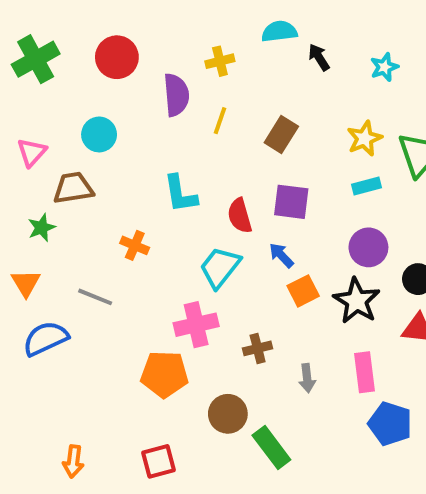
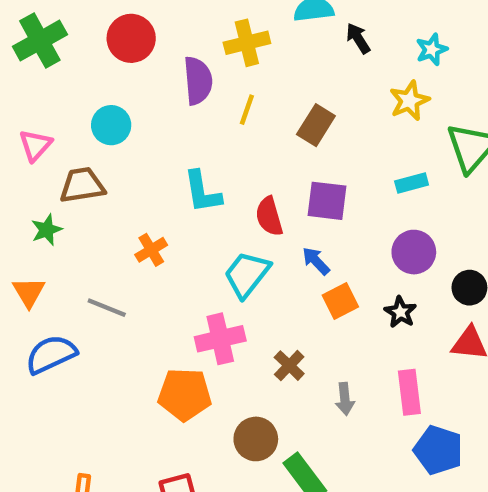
yellow cross: (220, 61) -> (247, 43), size x1.4
yellow star: (365, 138) -> (409, 101), moved
orange cross: (135, 245) -> (151, 250), turned 36
black star: (357, 301) -> (400, 312), size x0.6
brown cross: (258, 348) -> (289, 366), turned -32

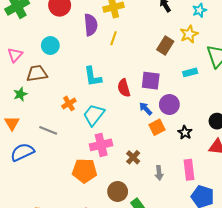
brown rectangle: (316, 125) -> (165, 46), moved
purple circle: (414, 252) -> (169, 105), moved
cyan trapezoid: (247, 274) -> (94, 115), moved

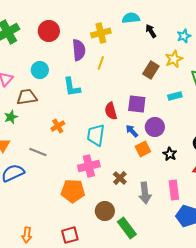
cyan L-shape: (93, 77) -> (72, 87), moved
cyan trapezoid: (94, 115) -> (96, 135), moved, turned -30
gray arrow: (159, 173) -> (145, 193), size x1.5

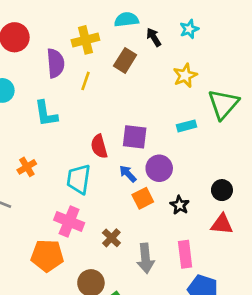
cyan star: (184, 36) -> (189, 29), moved
brown rectangle: (151, 70) -> (125, 60), moved
pink cross: (89, 166) -> (69, 221), turned 35

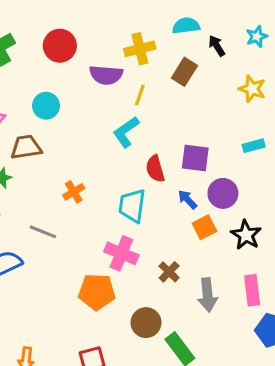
purple semicircle: (55, 63) -> (106, 75), turned 100
yellow star: (185, 75) -> (252, 89), turned -30
cyan L-shape: (46, 114) -> (126, 132), moved, turned 64
black star: (180, 205) -> (246, 235), size x1.4

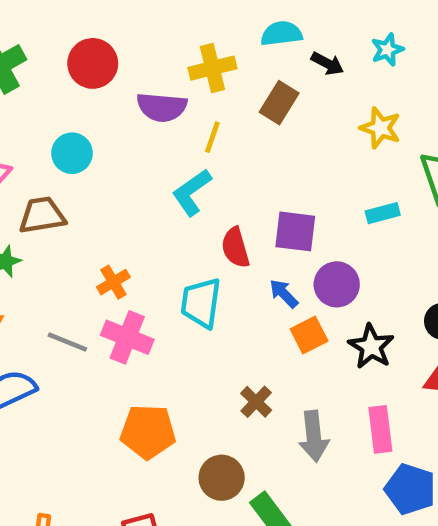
black arrow: (217, 46) -> (327, 63), turned 150
pink cross: (121, 253) -> (127, 337), moved

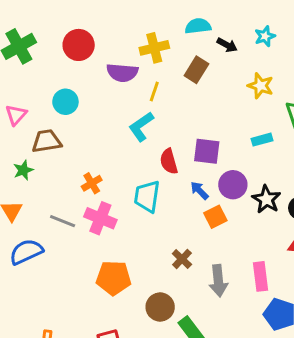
black star: (371, 347) -> (266, 199), moved

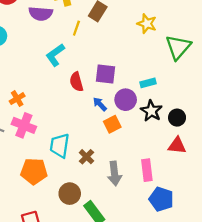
yellow line: (154, 92) -> (76, 28), moved
cyan rectangle: (262, 140) -> (148, 83), moved
cyan trapezoid: (147, 196) -> (60, 146), moved

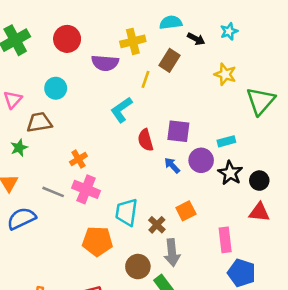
orange square: (112, 124) -> (186, 211), moved
gray arrow: (114, 173) -> (172, 253), moved

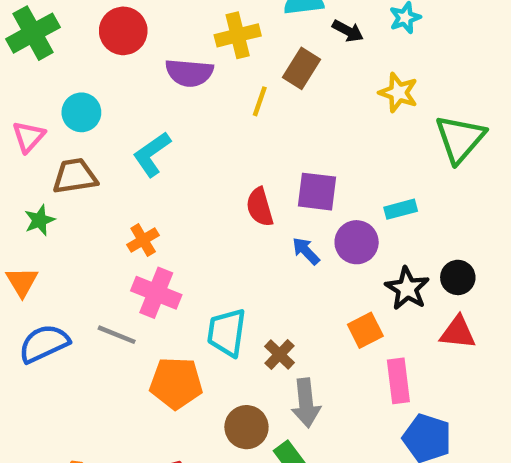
cyan circle: (56, 88) -> (81, 112), moved
cyan L-shape: (121, 110) -> (152, 154), moved
black star: (230, 173) -> (407, 288), moved
gray line: (53, 192) -> (117, 335), moved
orange square: (186, 211) -> (365, 330), moved

